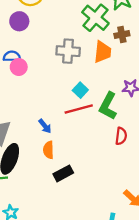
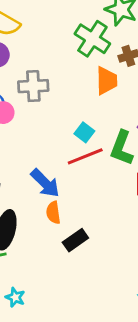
gray cross: (68, 51) -> (33, 86), moved
blue arrow: (45, 126) -> (45, 183), size x1.6

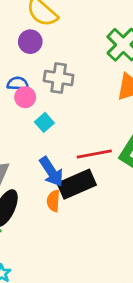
cyan square: (84, 132) -> (44, 122), moved
black rectangle: (75, 240) -> (77, 184), moved, size x1.5

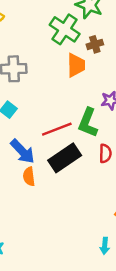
black rectangle: (77, 184) -> (65, 158), moved

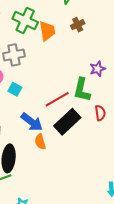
green cross: (65, 29) -> (25, 21), moved
orange trapezoid: (76, 65) -> (47, 31), moved

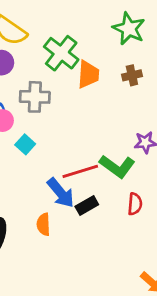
green L-shape: (82, 90) -> (117, 166), turned -80
blue arrow: (32, 122) -> (61, 193), moved
black rectangle: (67, 122) -> (87, 206), size x0.6

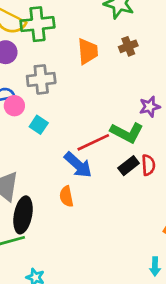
green cross: (61, 53) -> (37, 24), moved, turned -36
black rectangle: (87, 206) -> (129, 166), moved

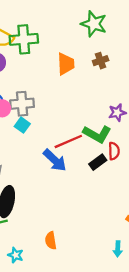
gray cross: (41, 79) -> (22, 104), moved
red semicircle: (148, 165) -> (114, 151), moved
orange semicircle: (66, 196) -> (51, 241), moved

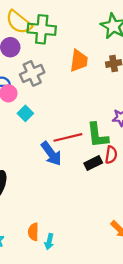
gray cross: (22, 104) -> (32, 73), moved, turned -30
green L-shape: (97, 134) -> (97, 135), turned 44
cyan arrow: (118, 249) -> (49, 242), moved

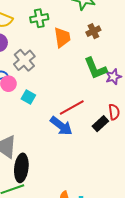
green cross: (42, 29) -> (39, 18), moved, size x0.7
green L-shape: (97, 135) -> (95, 68), moved

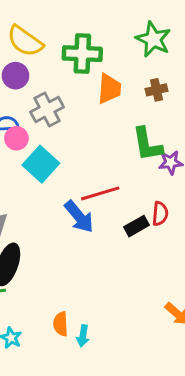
green cross: (39, 18) -> (82, 54), size x1.4
cyan square: (28, 97) -> (41, 164), size x1.6

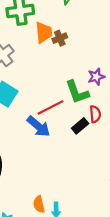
brown cross: (157, 90) -> (60, 38), moved
green L-shape: (147, 144) -> (77, 92), moved

